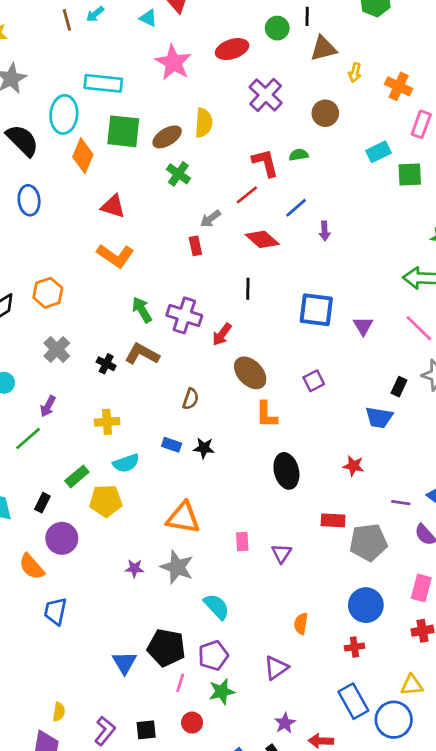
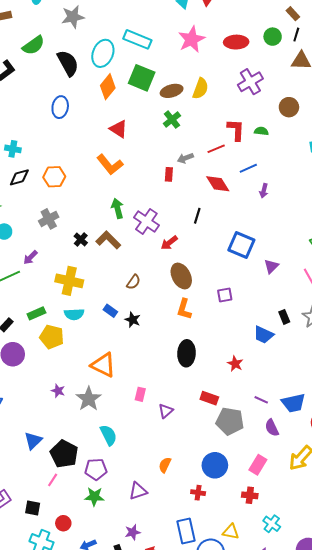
black rectangle: (399, 387) -> (284, 317), turned -64
yellow cross: (107, 422) -> (69, 281), size x1.5
blue triangle: (124, 663) -> (33, 441), moved
pink line: (180, 683) -> (53, 480), moved
red circle: (192, 723) -> (63, 523), moved

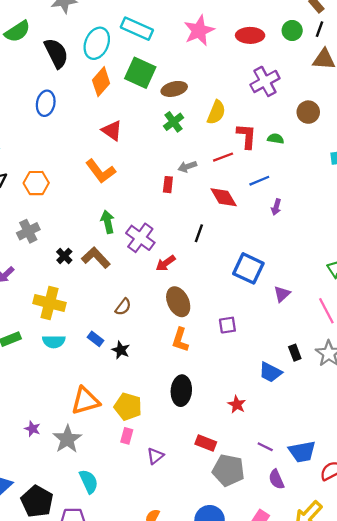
yellow semicircle: (200, 89) -> (216, 112), moved
yellow pentagon: (52, 337) -> (128, 407), moved
orange triangle: (103, 365) -> (85, 401), turned -44

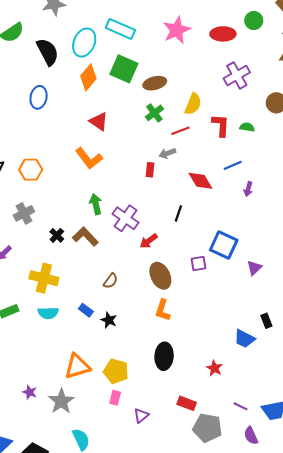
green circle: (292, 30) -> (254, 21), moved
red line: (223, 157) -> (180, 131), moved
purple square: (227, 325) -> (198, 263), moved

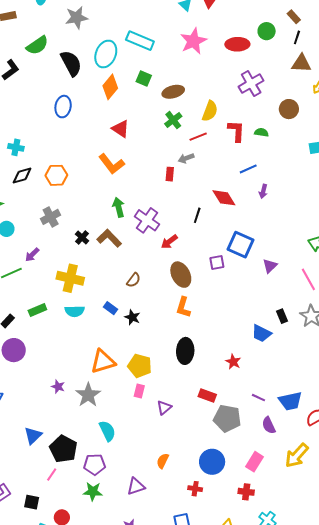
green square: (124, 69) -> (144, 79), size x0.6
red diamond: (200, 181) -> (224, 198), moved

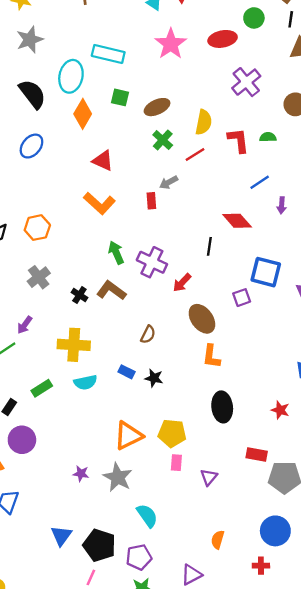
blue ellipse: (63, 107) -> (31, 146), turned 40
gray arrow: (186, 158) -> (169, 182), moved
red rectangle: (170, 174) -> (151, 201), moved

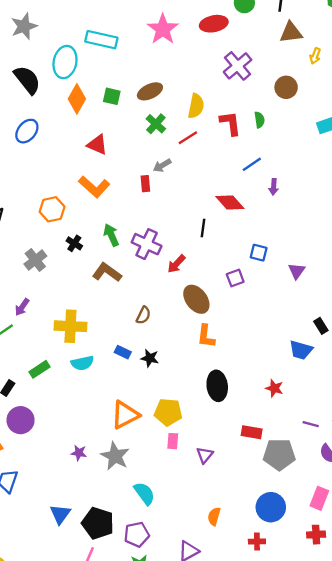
green square: (120, 97) -> (112, 96), moved
green semicircle: (268, 137) -> (259, 120), turned 84
orange hexagon: (37, 228) -> (52, 209), moved
blue square: (266, 272) -> (259, 253), size x0.6
black cross: (79, 295) -> (74, 243), moved

